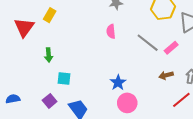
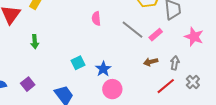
cyan square: (64, 78) -> (78, 63), moved, turned -32
purple square: (50, 101) -> (28, 84), moved

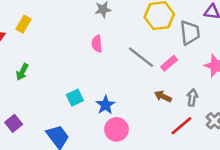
green arrow: (35, 42) -> (22, 72), turned 32
brown arrow: (151, 62) -> (163, 96), turned 40

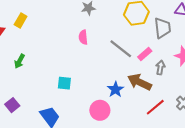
brown arrow: (163, 96) -> (140, 82), size x1.6
cyan square: (75, 98) -> (64, 83), turned 32
gray arrow: (192, 98) -> (160, 68), moved
blue star: (105, 105) -> (116, 89), moved

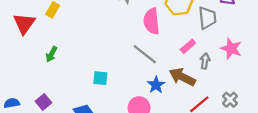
pink semicircle: (83, 37) -> (152, 21), moved, size x1.6
gray line: (121, 49) -> (145, 54), moved

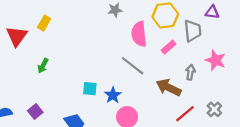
pink rectangle: (188, 46) -> (169, 47), moved
blue star: (156, 85) -> (113, 95), moved

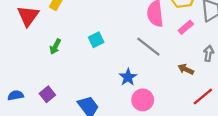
brown arrow: (169, 88) -> (186, 69), size x0.6
cyan square: (90, 89) -> (96, 40), moved, turned -32

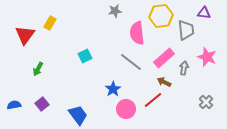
pink rectangle: (186, 27) -> (164, 58), moved, size x1.5
green arrow: (55, 47) -> (38, 69), moved
red line: (203, 97) -> (153, 100), moved

